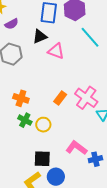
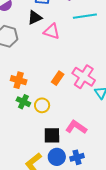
cyan line: (90, 37) -> (85, 16), turned -55
black square: (42, 159) -> (52, 135), moved
blue cross: (95, 159) -> (77, 157), moved

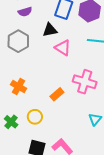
pink cross: (84, 77) -> (85, 82), moved, turned -30
green cross: (23, 102) -> (11, 122), moved

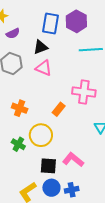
pink triangle: (63, 48) -> (44, 68), moved
yellow circle: (35, 117) -> (41, 135), size x1.5

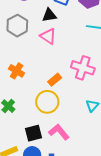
yellow circle: (41, 135) -> (47, 102), moved
black square: (48, 166) -> (33, 133), turned -30

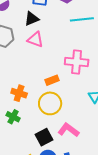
orange cross: (17, 71) -> (19, 93), moved
orange rectangle: (55, 80) -> (52, 80), turned 32

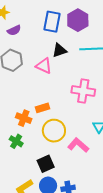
black triangle: (32, 19) -> (59, 50), moved
orange rectangle: (52, 80) -> (43, 108), moved
pink L-shape: (68, 130) -> (78, 145), moved

